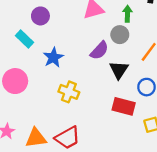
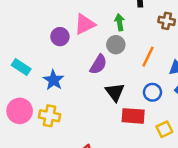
purple circle: (40, 16) -> (60, 37), moved
black triangle: (119, 70) -> (115, 92), moved
yellow cross: (69, 92) -> (49, 116), moved

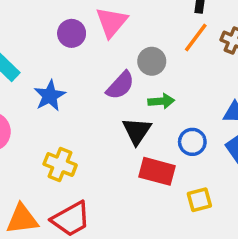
green arrow: (120, 22) -> (161, 101), moved, turned 84
pink triangle: (85, 24) -> (112, 22), turned -35
orange line: (148, 57) -> (196, 37), moved
yellow cross: (49, 116) -> (60, 164), moved

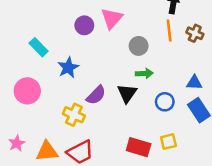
orange line: (196, 37) -> (169, 31), turned -45
purple semicircle: (120, 85) -> (96, 95), moved
red rectangle: (157, 171) -> (139, 147), moved

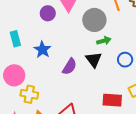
gray circle: (139, 46) -> (94, 20), size x1.5
cyan rectangle: (39, 47) -> (15, 39), turned 42
yellow cross: (74, 115) -> (29, 94), moved

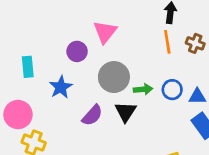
purple circle: (48, 13) -> (77, 51), moved
gray circle: (94, 20) -> (114, 77), moved
blue circle: (125, 60) -> (172, 90), moved

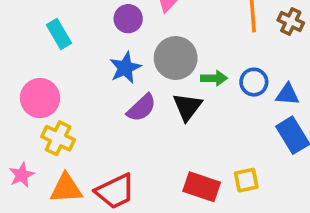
cyan rectangle: (28, 67) -> (59, 34), turned -30
blue star: (61, 87) -> (125, 68), moved

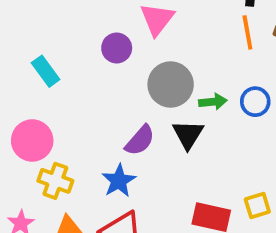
blue star: (125, 68) -> (119, 181), moved

